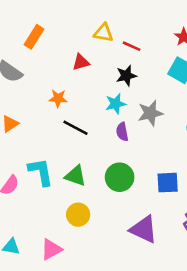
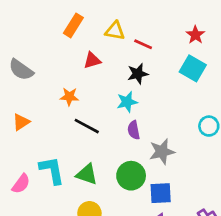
orange rectangle: (34, 37) -> (73, 25), moved
gray star: (150, 113) -> (162, 152), moved
blue square: (168, 183) -> (161, 193), moved

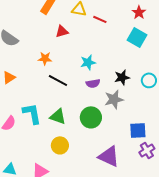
black star: (138, 74) -> (122, 77), moved
purple semicircle: (134, 130) -> (93, 83), turned -88
blue square: (161, 193) -> (138, 130), moved

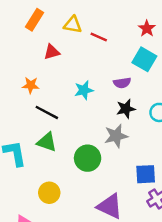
purple semicircle: (93, 83) -> (122, 83), moved
green triangle: (58, 116) -> (47, 142), moved

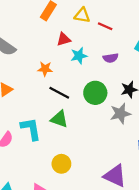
purple semicircle: (122, 83) -> (111, 58), moved
cyan star: (84, 90) -> (79, 56), moved
green circle: (88, 158) -> (95, 93), moved

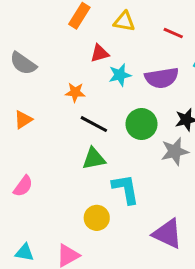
red line: (105, 26) -> (173, 33), moved
purple semicircle: (111, 58) -> (162, 78), size x1.6
green triangle: (59, 119) -> (94, 159), turned -30
cyan L-shape: (31, 129) -> (126, 189), moved

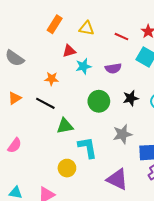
purple semicircle: (162, 78) -> (113, 68), size x0.7
black line: (94, 124) -> (45, 103), moved
gray star: (175, 151) -> (122, 134), moved

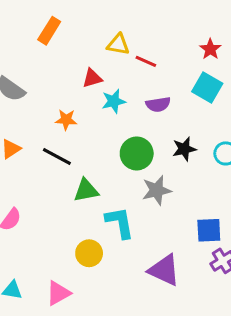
orange rectangle: (55, 24) -> (49, 31), moved
red line: (121, 37) -> (146, 61), moved
gray star: (122, 134) -> (157, 190), moved

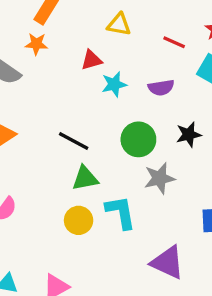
red line: (146, 61) -> (174, 42), moved
orange star: (66, 120) -> (36, 44), moved
black line: (57, 157) -> (74, 141), moved
yellow circle: (89, 253) -> (79, 220), moved

